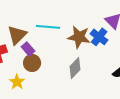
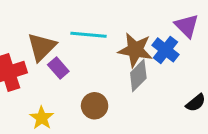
brown circle: (32, 63) -> (95, 106), moved
gray diamond: (75, 68) -> (138, 76), moved

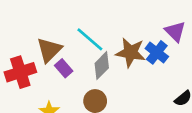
cyan line: (88, 35) -> (90, 39), turned 36
gray diamond: (138, 76) -> (102, 66), moved

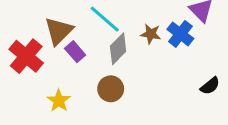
brown star: (131, 52) -> (151, 34), size x0.6
red cross: (20, 72) -> (26, 56), turned -32

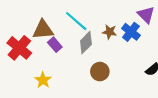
brown triangle: (59, 31) -> (43, 30), turned 40
brown circle: (111, 89) -> (100, 72), moved

